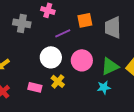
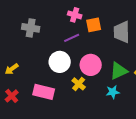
pink cross: (48, 10) -> (75, 15), moved
yellow cross: (58, 81) -> (79, 84), moved
pink rectangle: (35, 87) -> (44, 92), size x1.5

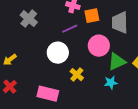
gray cross: (31, 28) -> (29, 19), turned 30
pink circle: (91, 65) -> (99, 46), moved
pink rectangle: (44, 92) -> (48, 94), moved

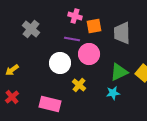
purple line: (70, 29) -> (72, 39), turned 35
pink circle: (99, 46) -> (89, 54), moved

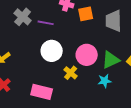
purple line: (72, 39) -> (46, 23), moved
pink circle: (89, 54) -> (87, 55), moved

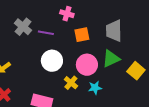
orange square: (86, 14) -> (82, 35), moved
green triangle: (111, 60) -> (111, 59), moved
cyan star: (105, 81) -> (95, 88), moved

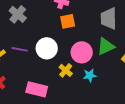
purple line: (46, 33) -> (20, 49), moved
orange square: (82, 35) -> (68, 21), moved

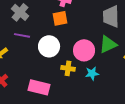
orange square: (68, 21) -> (60, 18), moved
purple line: (20, 49) -> (22, 35), moved
yellow cross: (66, 70) -> (68, 68), turned -32

